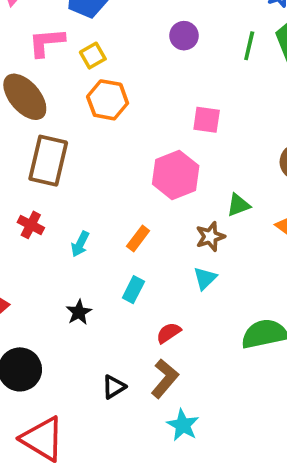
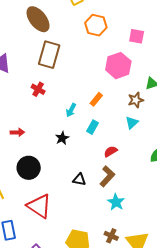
orange hexagon: (108, 100) -> (96, 25), moved
cyan arrow: (80, 244) -> (71, 110), moved
black triangle: (114, 387) -> (79, 180), turned 40

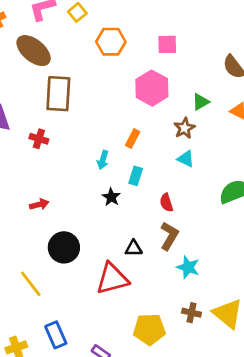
red cross: (38, 89) -> (39, 139), moved
cyan triangle: (132, 123) -> (186, 159), turned -40
black star: (62, 138) -> (111, 197), moved
red semicircle: (111, 151) -> (166, 203), turned -64
red triangle: (39, 206) -> (112, 279), moved, turned -36

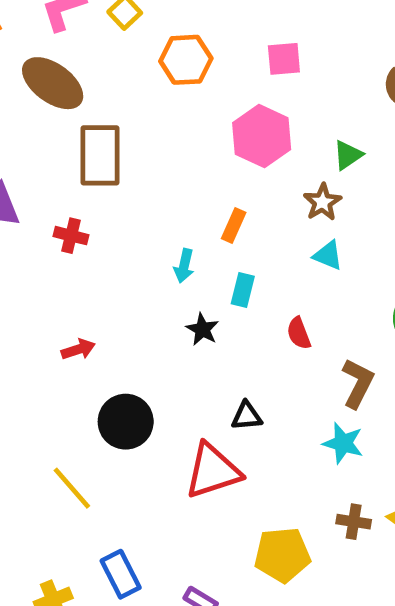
brown L-shape: (169, 236) -> (358, 383), moved

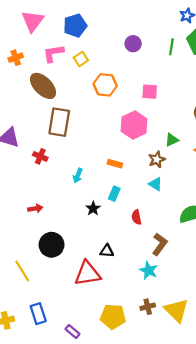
orange rectangle: (234, 226) -> (115, 164), turned 72
cyan arrow: (184, 266) -> (78, 176), moved
brown cross: (354, 522) -> (148, 307), turned -32

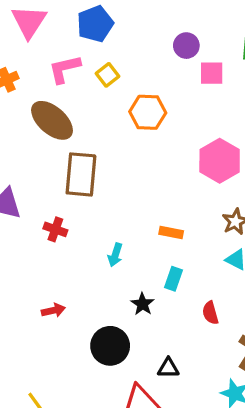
pink square: (150, 92) -> (212, 73), moved
pink hexagon: (134, 125) -> (220, 161), moved
black circle: (52, 245) -> (110, 346), moved

